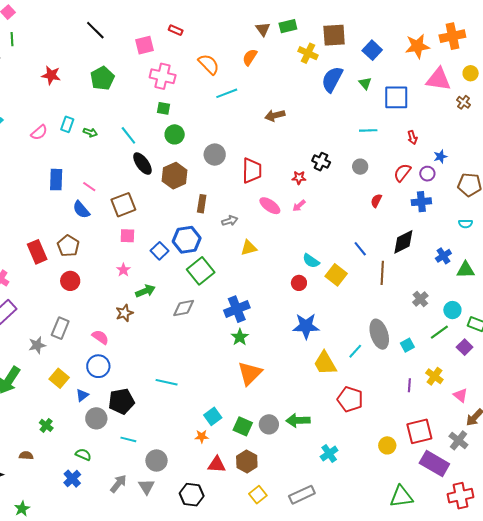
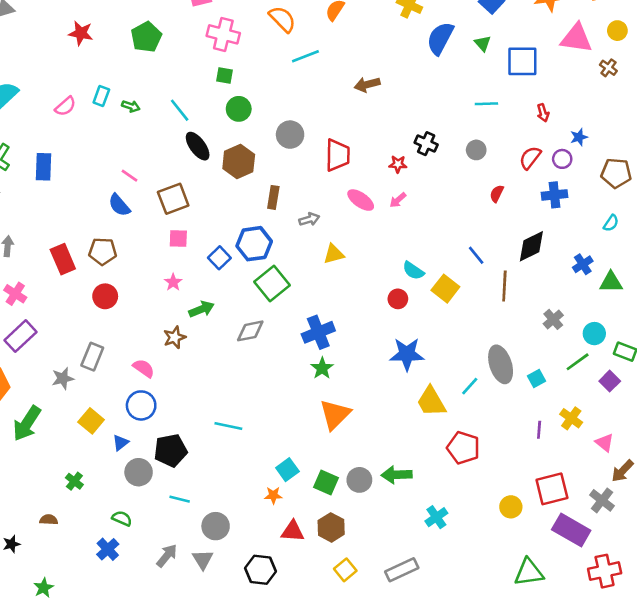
blue rectangle: (56, 180) -> (44, 167), moved
cyan semicircle: (466, 224) -> (611, 223), turned -56
brown pentagon: (68, 246) -> (103, 251), turned -30

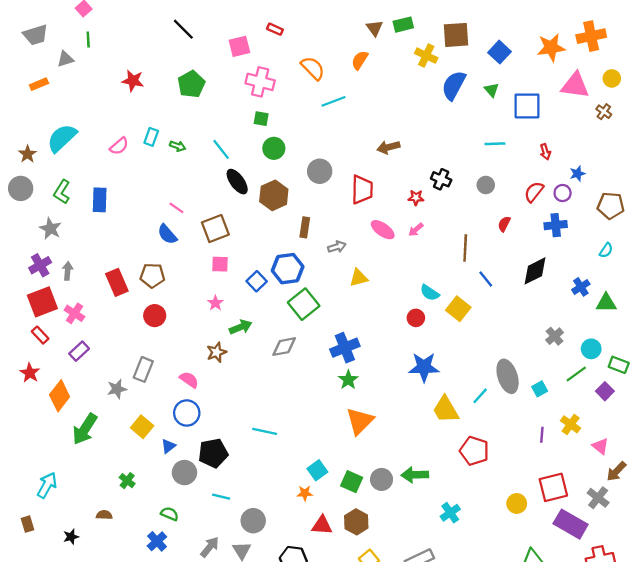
brown arrow: (367, 84) -> (388, 147), moved
brown line: (504, 286) -> (465, 248), moved
purple rectangle: (20, 336) -> (79, 351), size x0.7

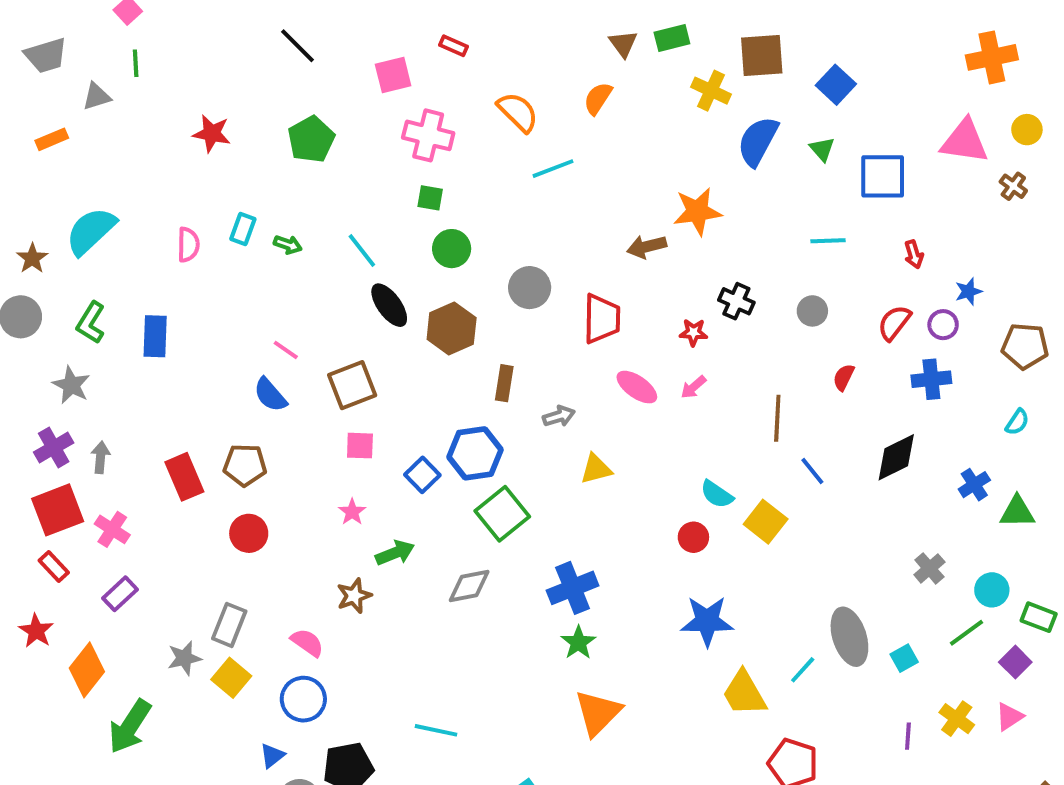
orange star: (551, 48) -> (697, 212), moved
pink semicircle: (119, 146) -> (188, 245), turned -48
yellow square: (142, 427) -> (231, 678), moved
pink triangle: (600, 446) -> (1009, 717), moved, turned 48

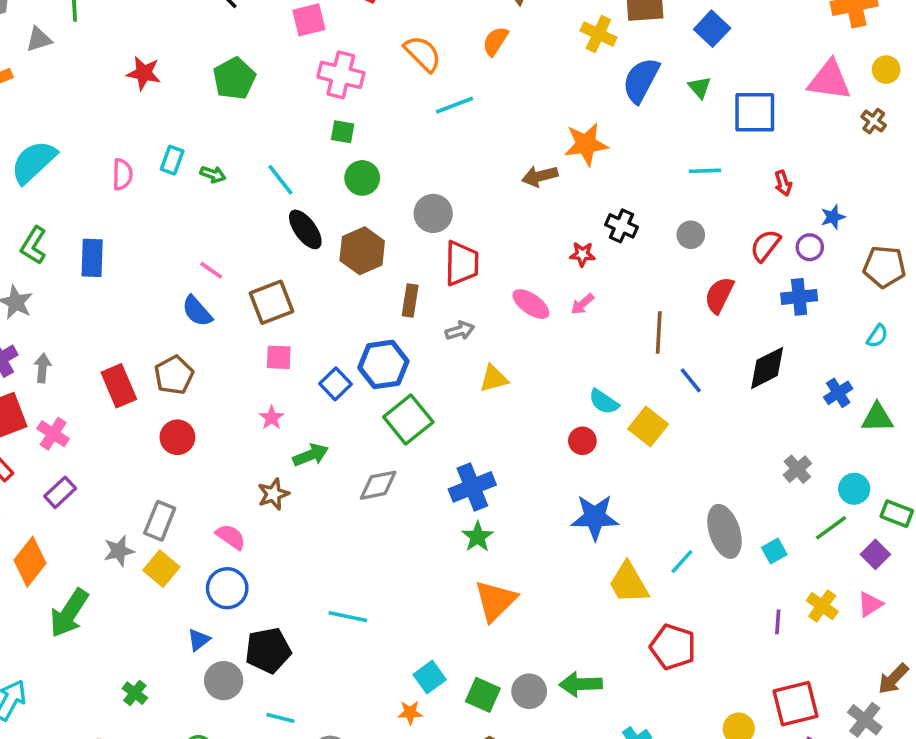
red trapezoid: (602, 319) -> (462, 263), moved
red semicircle: (844, 377) -> (719, 295), size x1.5
brown pentagon: (245, 465) -> (174, 375), turned -30

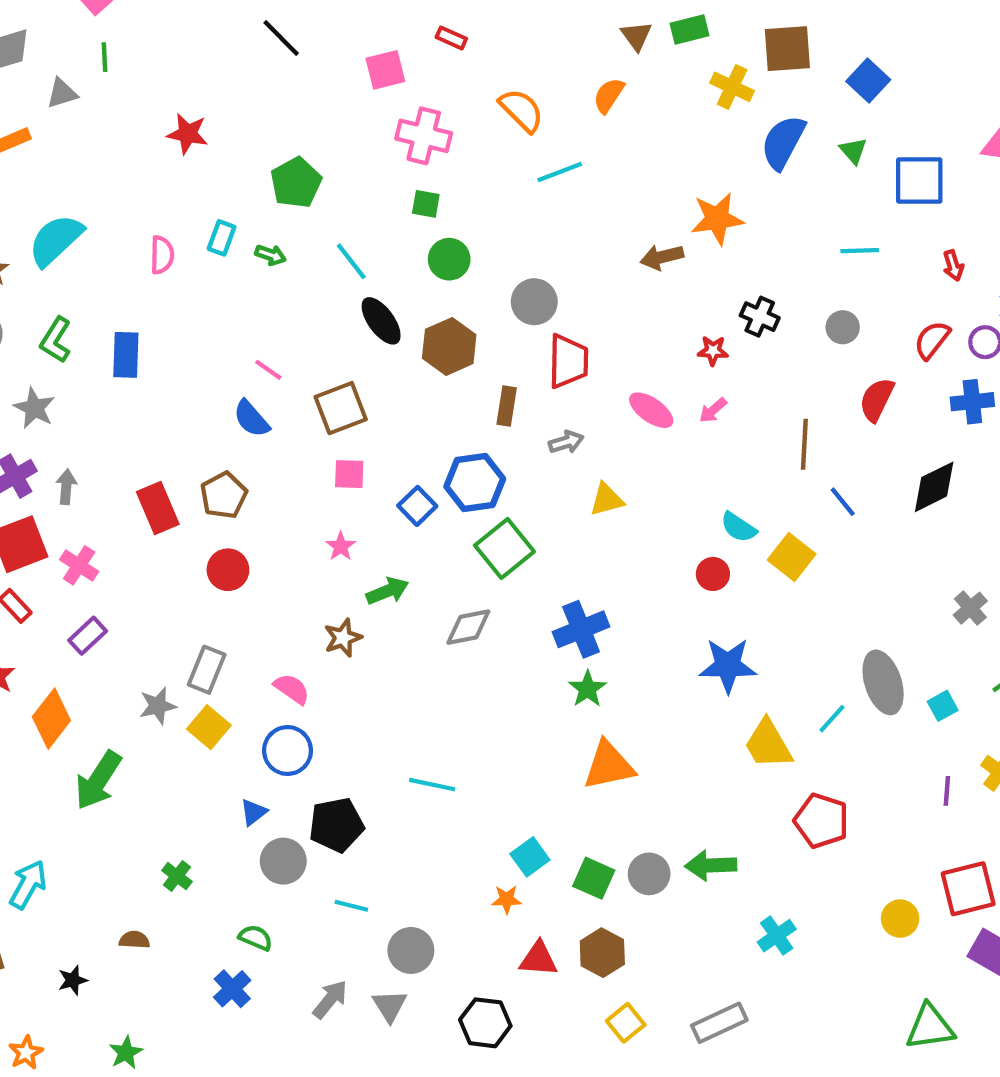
green pentagon: (234, 78) -> (296, 183), moved
orange triangle: (495, 601) -> (609, 765), turned 33

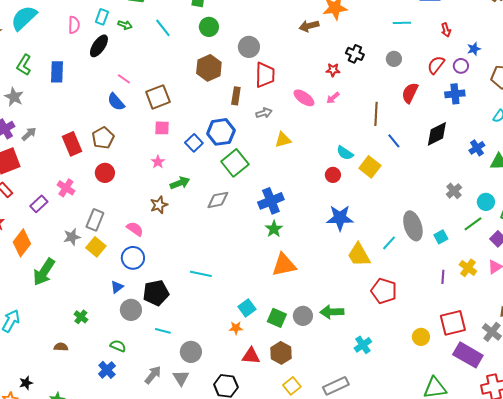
black ellipse: (381, 321) -> (99, 46), moved, turned 70
gray arrow: (66, 487) -> (29, 134), turned 42
pink cross: (79, 565) -> (66, 188), moved
black star: (73, 980) -> (26, 383), moved

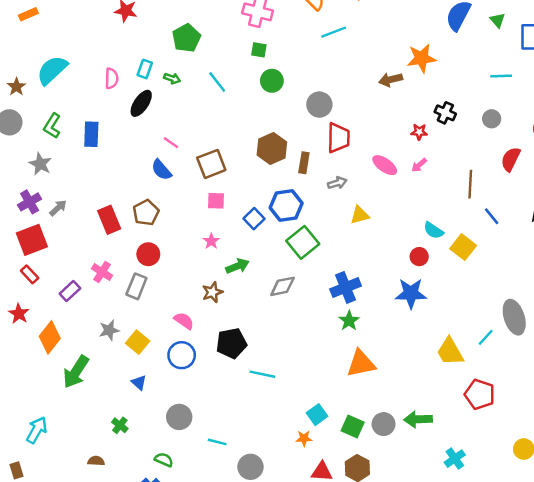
brown hexagon: (209, 68) -> (272, 148), moved
blue star: (340, 218) -> (411, 293), moved
gray rectangle: (95, 220) -> (136, 286), moved
blue triangle: (117, 287) -> (139, 383), moved, turned -40
black pentagon: (156, 293) -> (231, 343), moved

